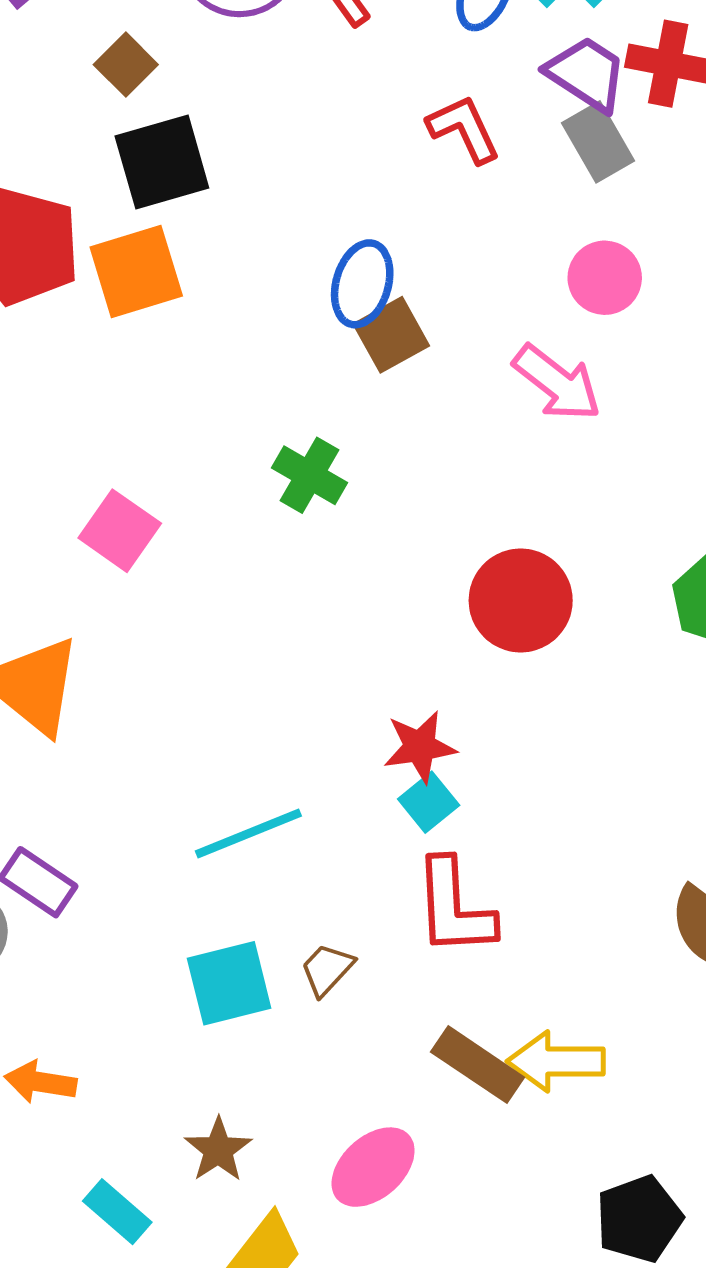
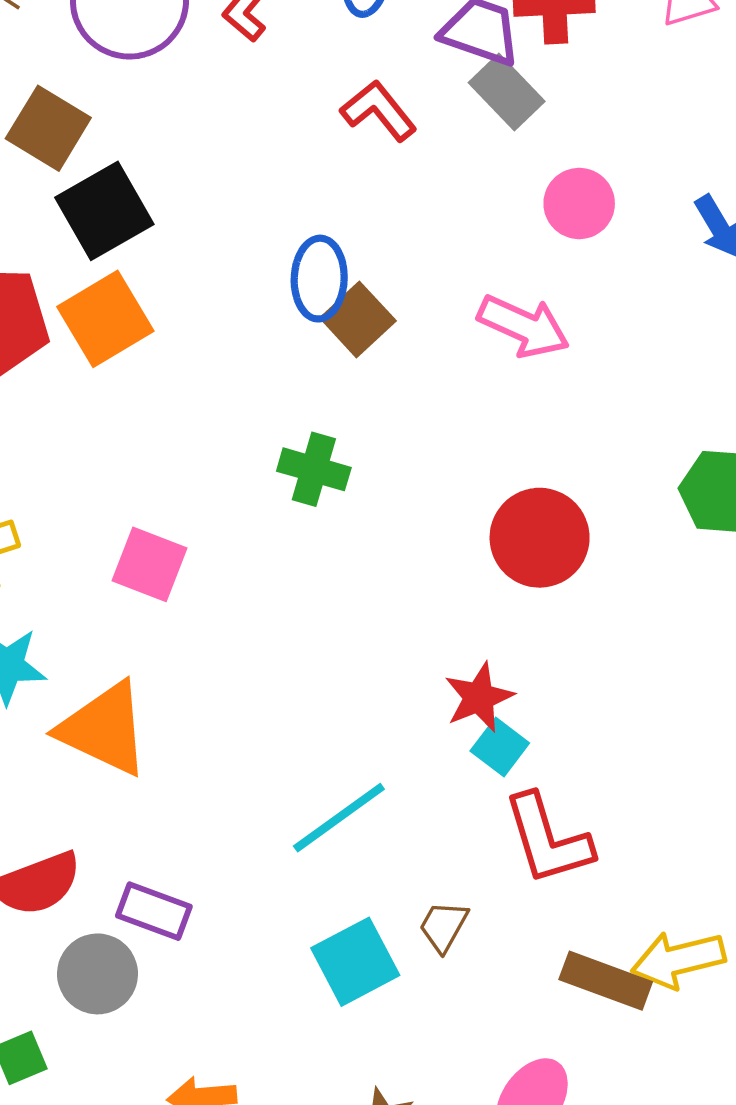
brown square: (126, 65) -> (48, 128), size x1.4
pink circle: (605, 278) -> (579, 203), moved

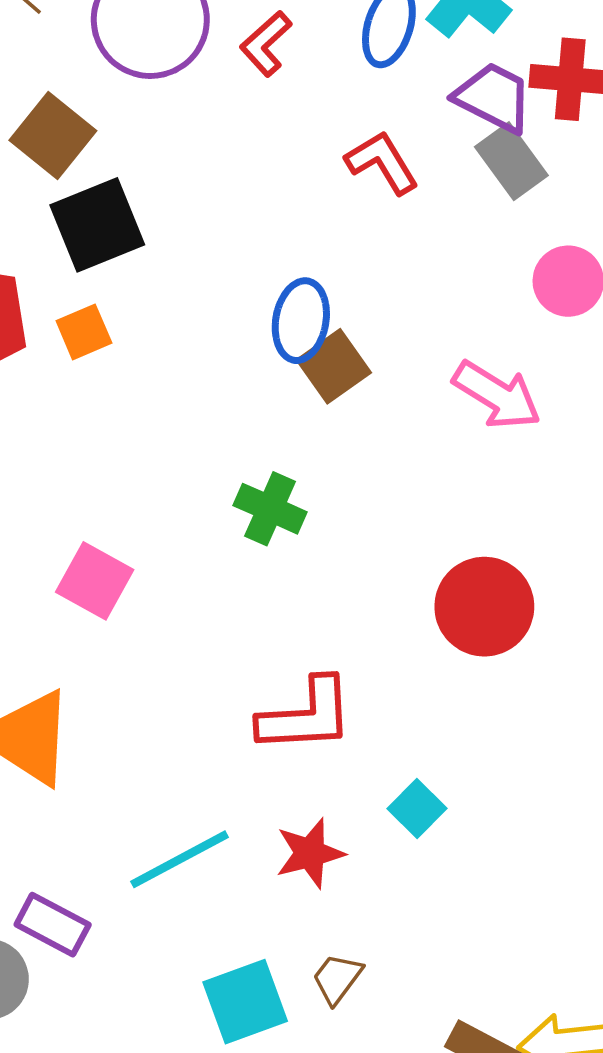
orange square: (105, 319) -> (84, 332), size x0.6
red star: (479, 697) -> (310, 853), moved
cyan line: (339, 818) -> (179, 859), moved
red L-shape: (548, 839) -> (306, 716), moved, turned -84

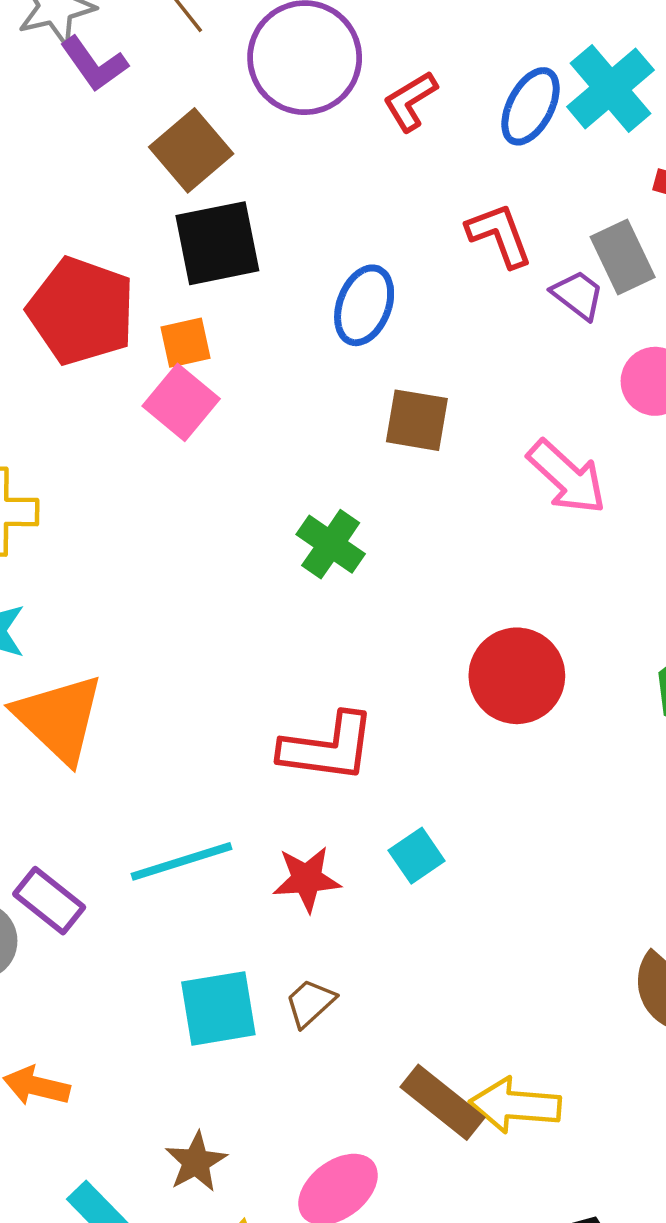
purple trapezoid: (494, 97) -> (578, 295), moved, size x0.7
blue ellipse: (301, 321) -> (364, 305), moved
brown square: (334, 366) -> (417, 420), turned 34
pink square: (95, 581) -> (181, 402), moved

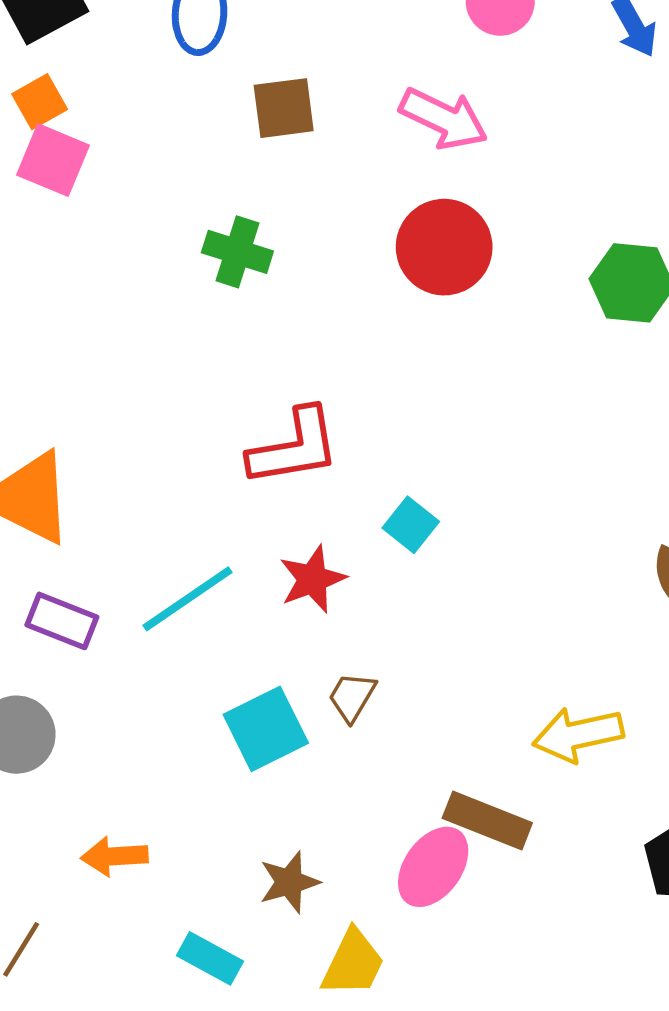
red circle: (517, 676) -> (444, 247), moved
purple rectangle: (49, 901) -> (62, 621), moved
brown rectangle: (442, 1102) -> (487, 820), moved
brown star: (196, 1162) -> (289, 882), turned 30

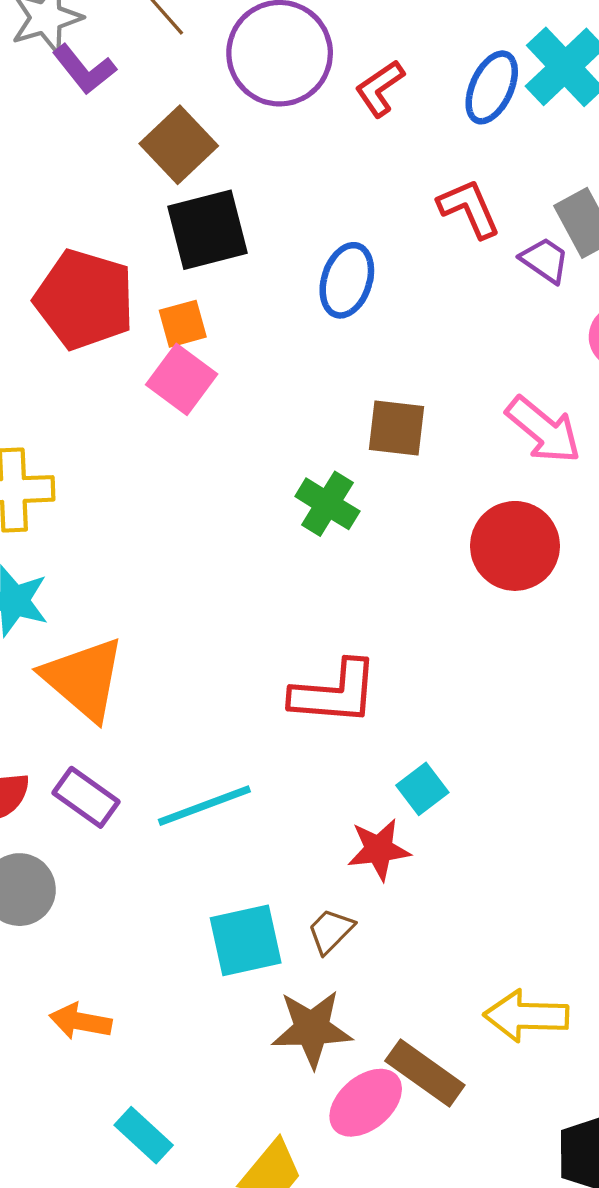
brown square: (284, 108) -> (396, 428), moved
red star: (312, 579) -> (379, 849), moved
brown star: (289, 882) -> (312, 1029), moved, size x1.4

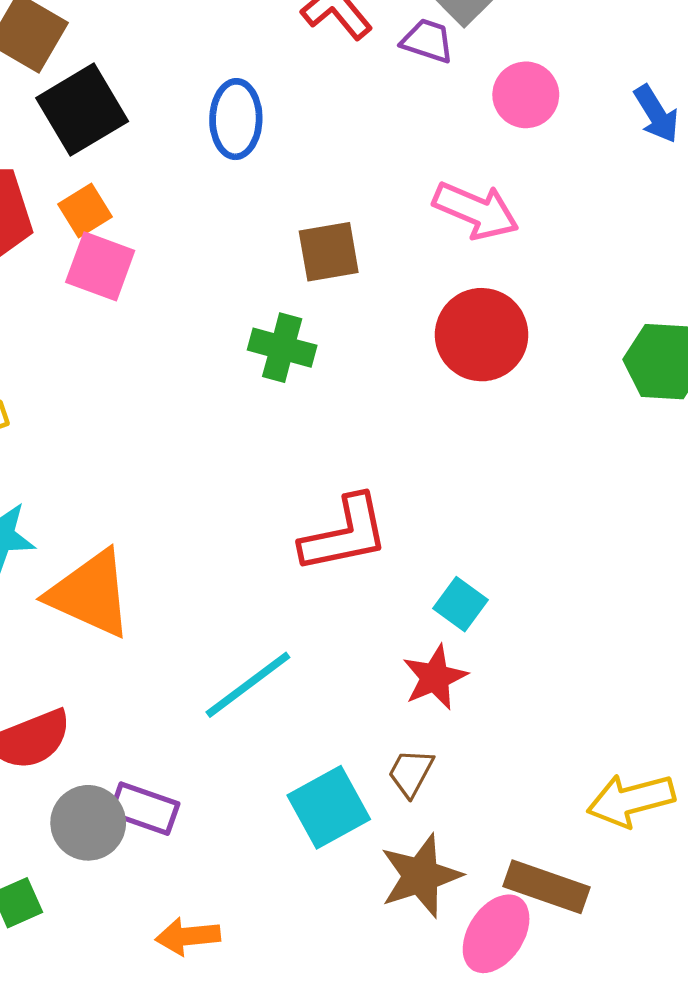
purple rectangle: (86, 797) -> (144, 809), moved

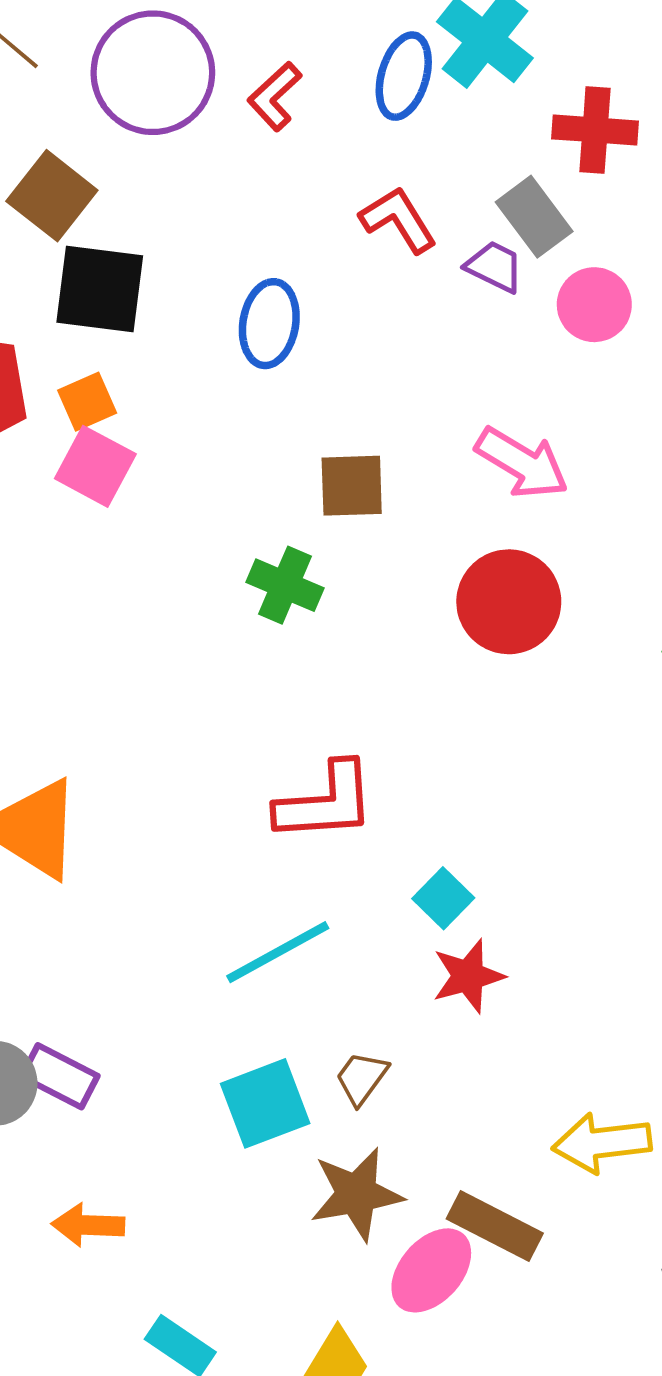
pink circle: (526, 95) -> (594, 305), moved
black square: (82, 110) -> (100, 289), turned 30
red star: (435, 677) -> (468, 976), moved
cyan line: (248, 685) -> (278, 952), moved

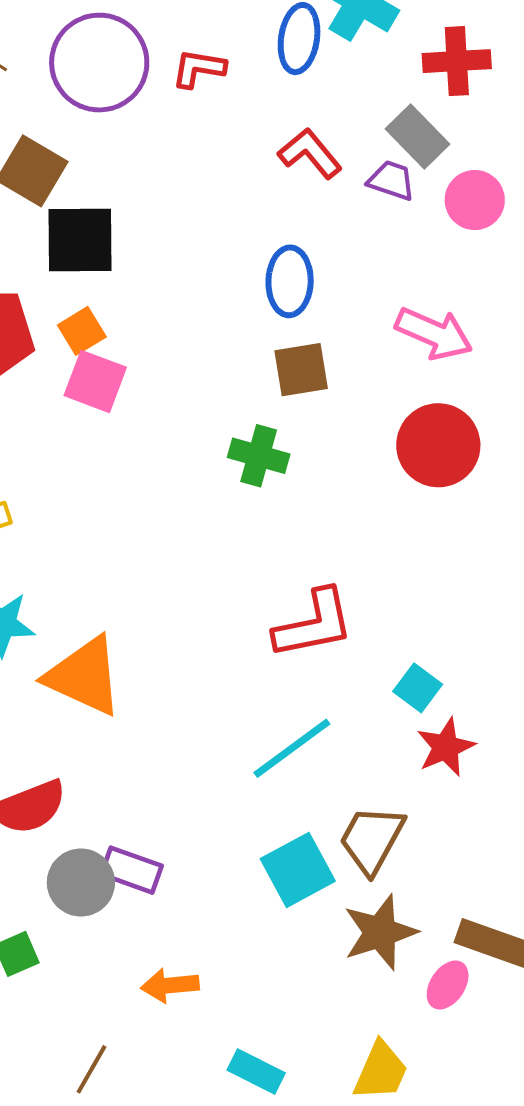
red L-shape: (275, 96) -> (199, 68), turned 60
blue ellipse: (269, 324) -> (290, 281), moved
brown trapezoid: (362, 1078) -> (372, 839), size x1.6
pink ellipse: (431, 1270) -> (448, 985), size x0.7

